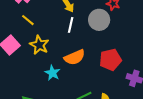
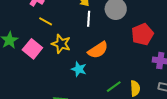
red pentagon: (110, 60) -> (142, 34), moved

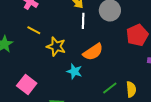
yellow line: (46, 21) -> (34, 30), moved
pink square: (32, 49) -> (27, 85), moved

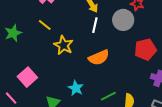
cyan star: (74, 71) -> (76, 88), moved

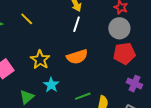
gray circle: (123, 20) -> (119, 28), moved
yellow star: (63, 45) -> (40, 60), moved

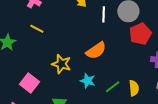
white line: (77, 24) -> (104, 14), moved
cyan star: (51, 85) -> (88, 81), moved

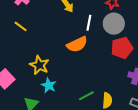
orange semicircle: (96, 51) -> (77, 44), moved
cyan star: (88, 81) -> (49, 85), moved

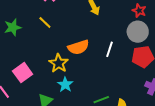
white line: (89, 23) -> (109, 49), moved
orange semicircle: (77, 44) -> (78, 47), moved

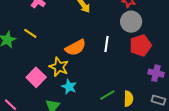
yellow line: (45, 23) -> (30, 33), moved
pink square: (23, 73) -> (36, 77), moved

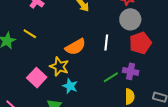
purple cross: (156, 73) -> (131, 71), moved
green line: (107, 95) -> (111, 77), moved

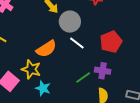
gray circle: (130, 19) -> (70, 22), moved
white line: (106, 42) -> (77, 43), turned -56

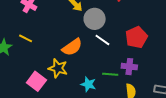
green line: (83, 78) -> (110, 74), turned 42
cyan star: (43, 88) -> (88, 84), moved

